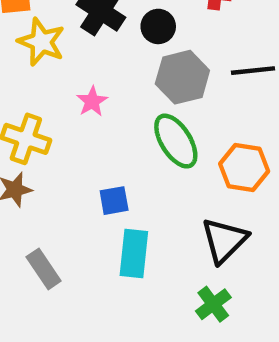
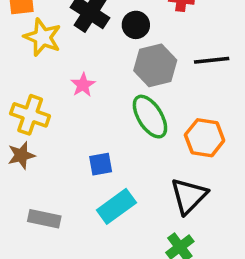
cyan rectangle: (134, 253) -> (116, 206), turned 48
gray rectangle: (44, 269) -> (44, 219), turned -44

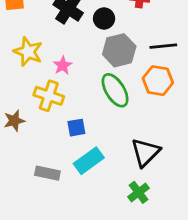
yellow star: (42, 37) -> (28, 52), moved
yellow cross: (30, 115) -> (49, 96), moved
orange hexagon: (205, 138) -> (158, 81), moved
gray rectangle: (44, 219) -> (47, 173), moved

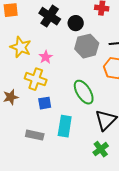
green ellipse: (115, 90) -> (84, 92), moved
blue square: (76, 128) -> (45, 103), moved
cyan rectangle: (89, 161) -> (65, 126), turned -45

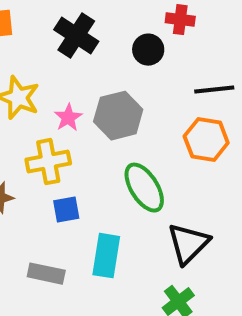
black circle: (76, 23) -> (148, 50), moved
gray hexagon: (87, 46) -> (118, 116), moved
yellow cross: (36, 79) -> (48, 162), turned -30

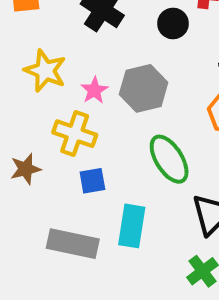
yellow cross: (48, 162) -> (75, 134), turned 30
gray rectangle: (46, 274) -> (73, 244), size x1.4

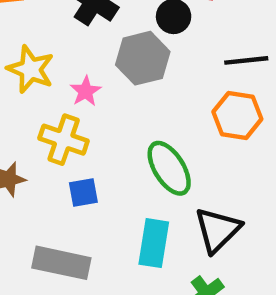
gray hexagon: (144, 88) -> (143, 58), moved
cyan rectangle: (132, 226) -> (154, 243), moved

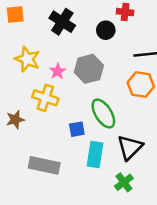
gray hexagon: (143, 58) -> (89, 69), moved
blue square: (83, 192) -> (77, 129), moved

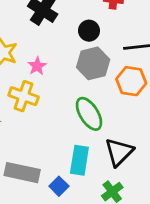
black circle: (106, 30) -> (89, 31), moved
gray hexagon: (89, 69) -> (93, 63), moved
blue square: (77, 129) -> (59, 186), moved, turned -35

